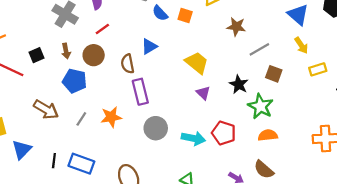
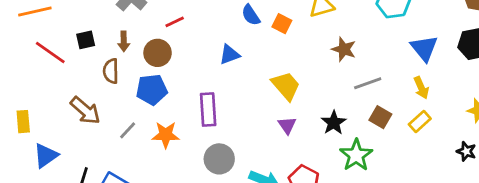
brown semicircle: (128, 64) -> (111, 71), moved
yellow rectangle: (318, 69) -> (420, 122), moved, turned -35
blue pentagon: (75, 81) -> (152, 90), moved, turned -30

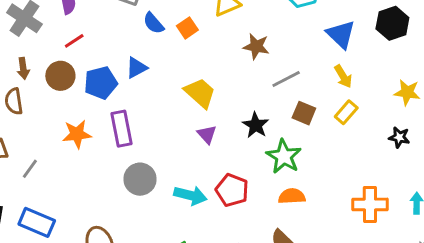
orange square: (282, 24) -> (187, 28), turned 36
blue pentagon: (152, 90) -> (101, 83), moved
gray line: (128, 130) -> (30, 169), moved
orange star: (166, 135) -> (77, 134), moved

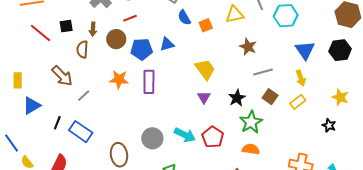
gray circle: (140, 179) -> (152, 138), moved

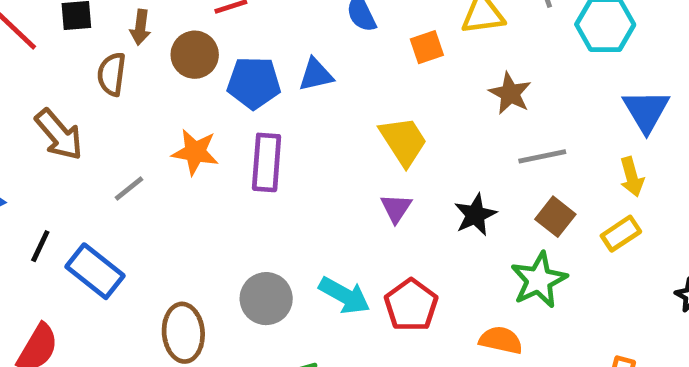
orange square: (206, 25) -> (427, 47), moved
gray line: (84, 96) -> (129, 189), moved
green star: (251, 122) -> (539, 280), moved

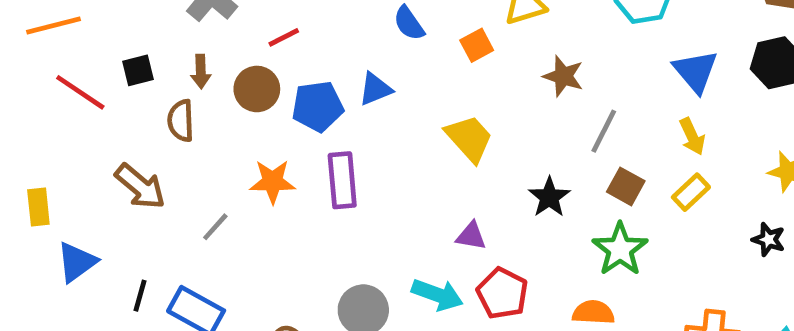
gray line: (542, 156) -> (604, 131), turned -42
purple triangle: (396, 208) -> (471, 236), moved, turned -44

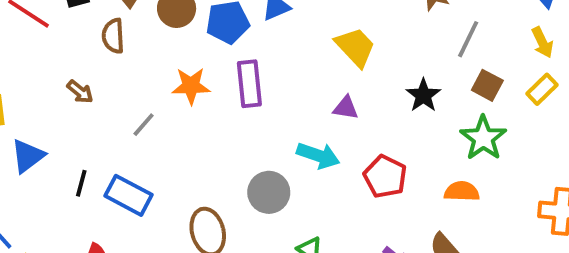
brown arrow: (140, 186) -> (80, 92), size x0.6
purple triangle: (471, 236) -> (346, 108), moved
cyan arrow: (437, 295) -> (318, 156), moved

